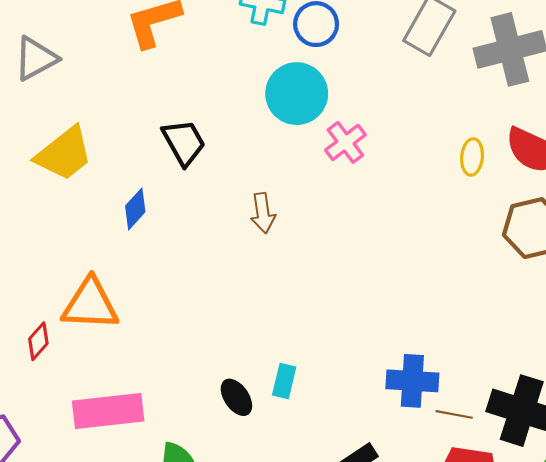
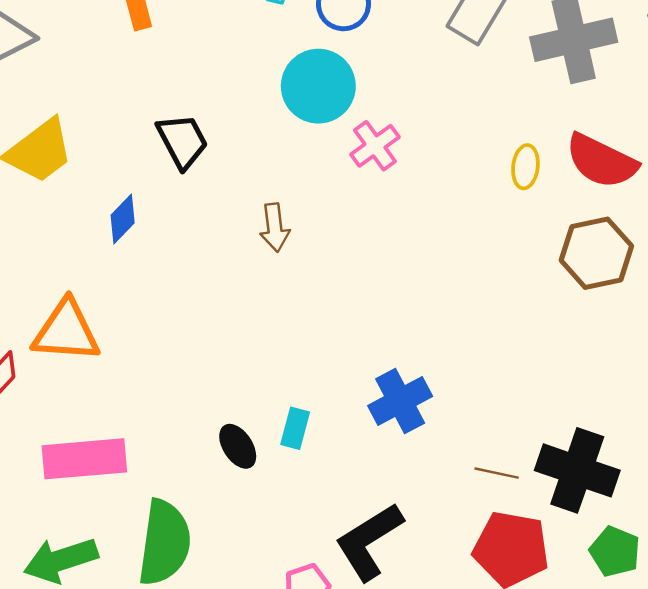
blue cross: (412, 381) -> (400, 401), moved, turned -33

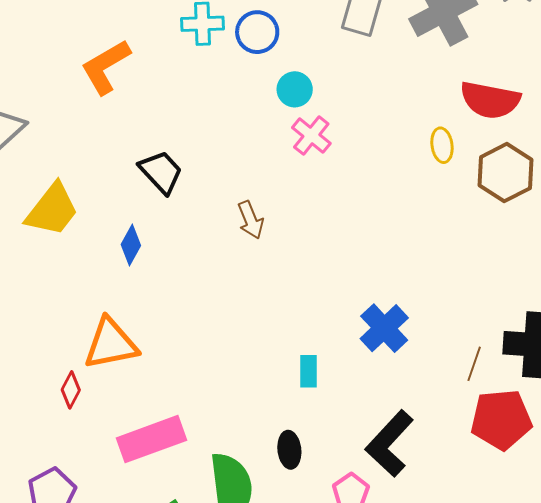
cyan circle: (318, 86) -> (295, 89), moved, size x0.6
yellow ellipse: (525, 167) -> (442, 145), moved
black ellipse: (238, 446) -> (289, 450), moved, turned 42
brown line: (497, 473) -> (474, 364), turned -68

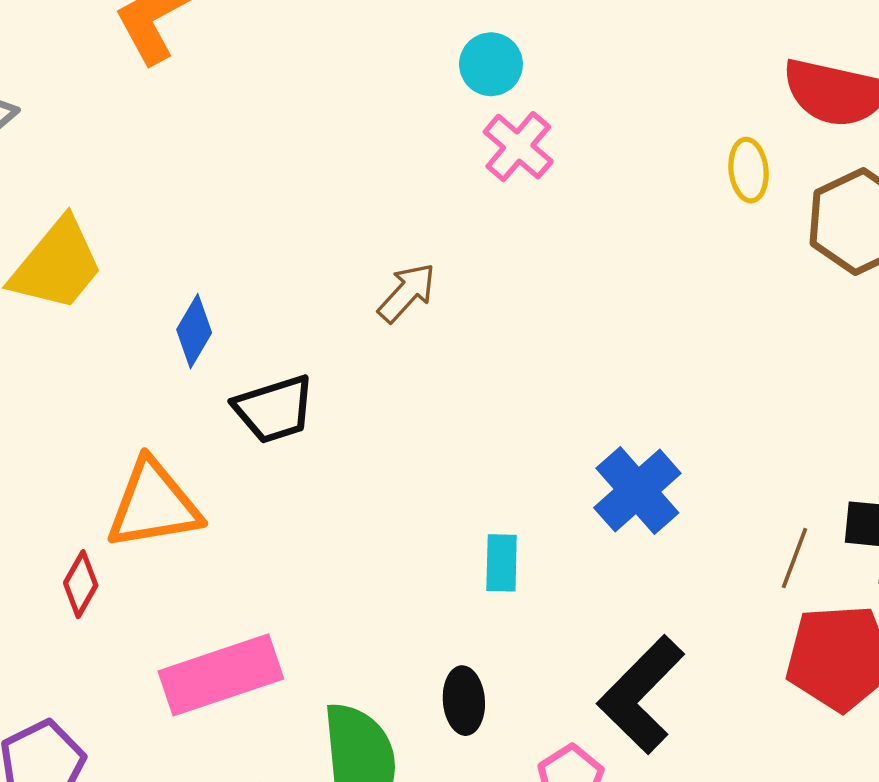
black trapezoid: (161, 172) -> (274, 409), moved, turned 114
brown arrow: (251, 220) -> (407, 293), turned -117

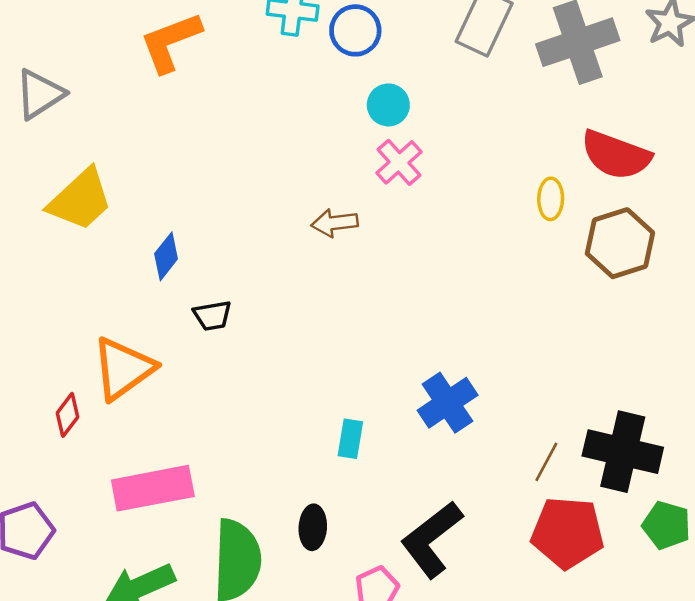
brown arrow: (407, 293) -> (335, 223), moved, turned -147
black trapezoid: (274, 409) -> (212, 316), size x0.7
orange triangle: (153, 505) -> (123, 369), turned -34

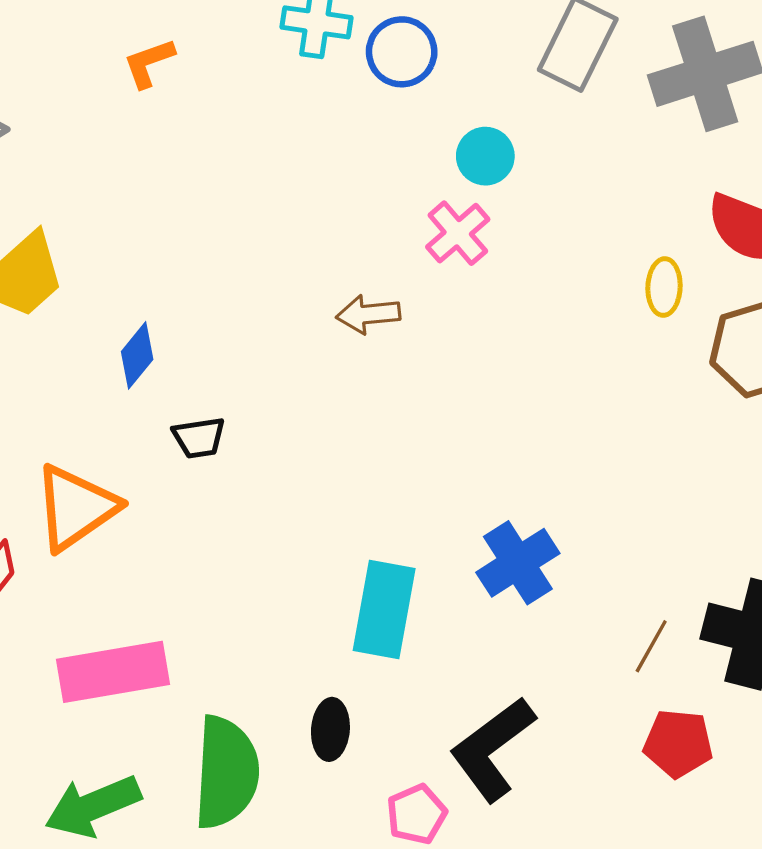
orange L-shape: (171, 42) -> (149, 63), size x0.6
cyan circle: (388, 105) -> (485, 156), moved
cyan rectangle: (350, 439) -> (384, 609), size x1.8
red pentagon: (567, 533) -> (678, 743), size x0.7

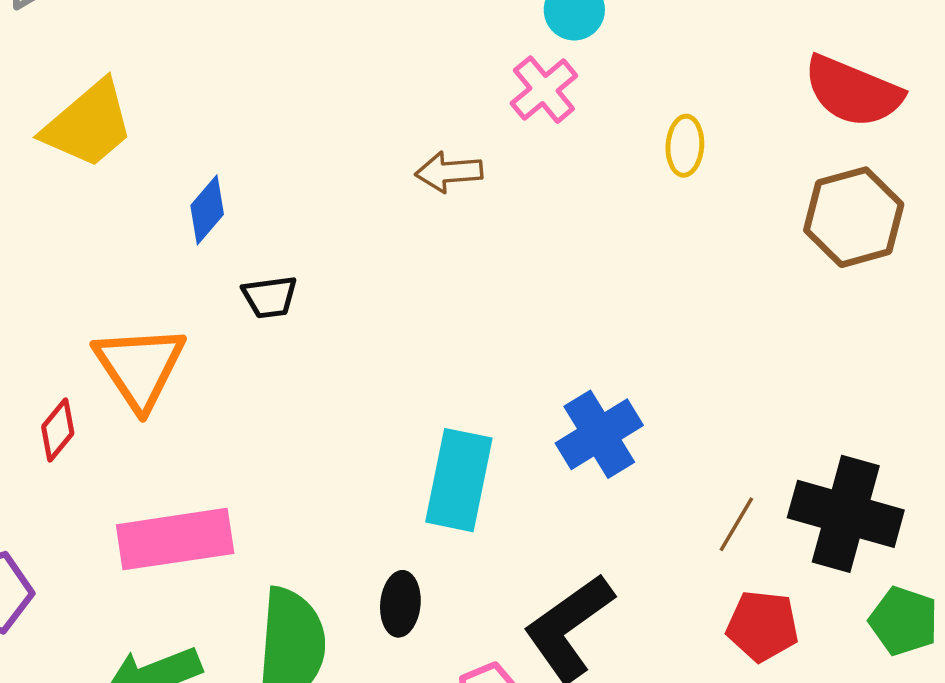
yellow ellipse: (664, 287) -> (685, 146), moved
orange triangle: (76, 508) -> (140, 367), turned -30

